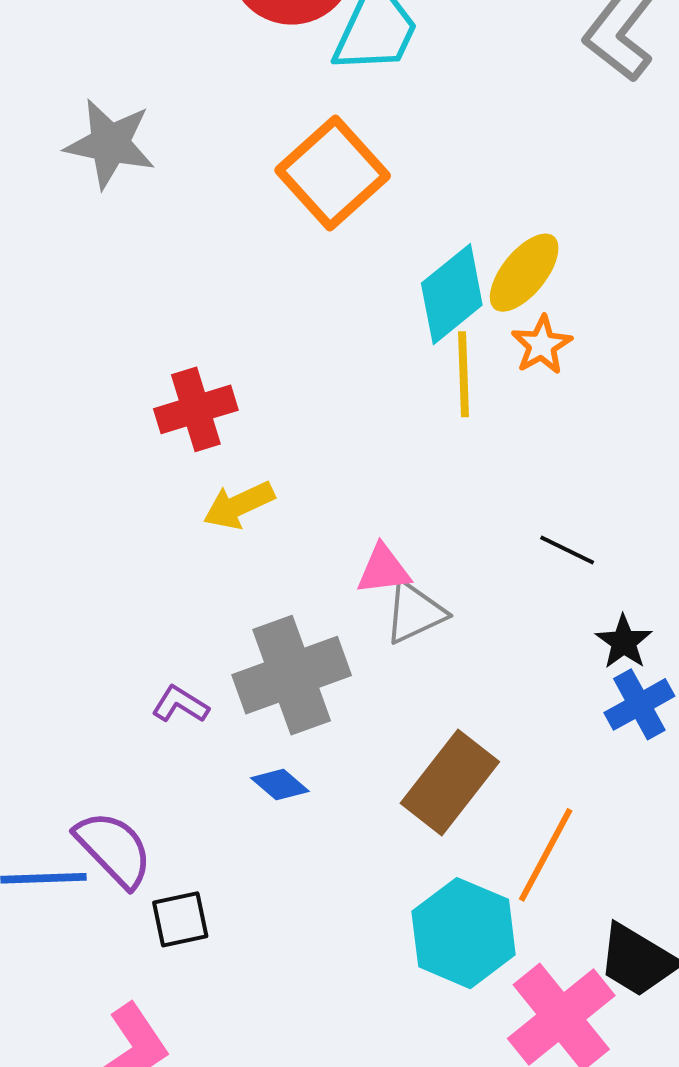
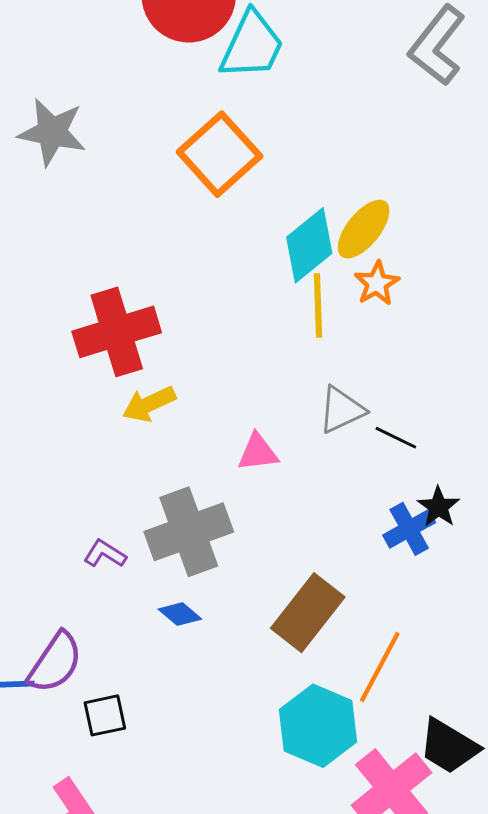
red cross: (196, 409) -> (117, 332), size x1.4
gray triangle: (415, 613) -> (342, 410), moved
blue cross: (639, 704) -> (409, 529), moved
purple semicircle: (114, 849) -> (55, 663), turned 78

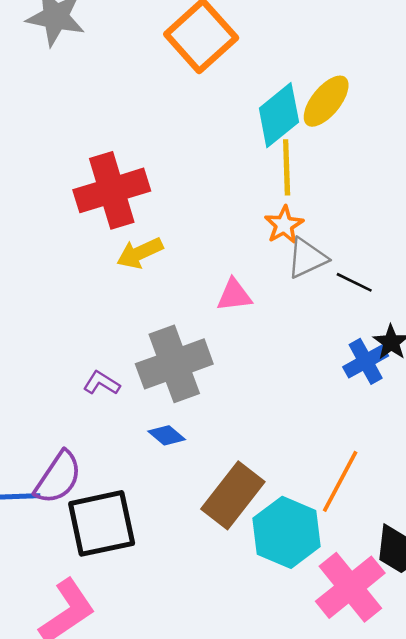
orange star: (377, 283) -> (284, 225), moved
brown rectangle: (308, 613) -> (233, 495), moved
black square: (105, 715) -> (102, 523), size x1.8

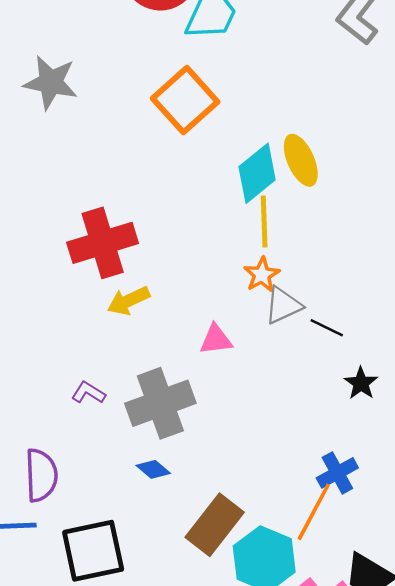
yellow ellipse: (326, 101) -> (301, 160), turned -63
blue cross: (366, 361) -> (337, 473), moved
purple L-shape: (102, 383) -> (88, 393), moved
purple semicircle: (58, 477) -> (41, 475), moved, turned -36

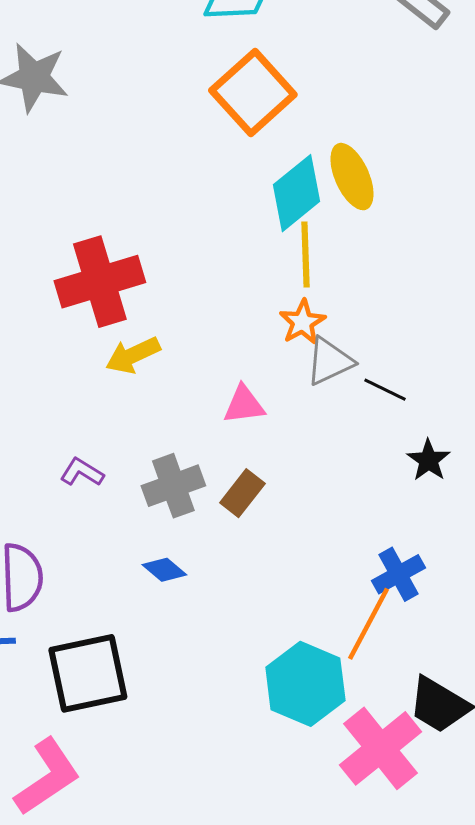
orange square: (185, 100) -> (253, 93), moved
gray cross: (160, 403) -> (173, 486), size x0.7
brown rectangle: (215, 525) -> (242, 493), moved, size x0.6

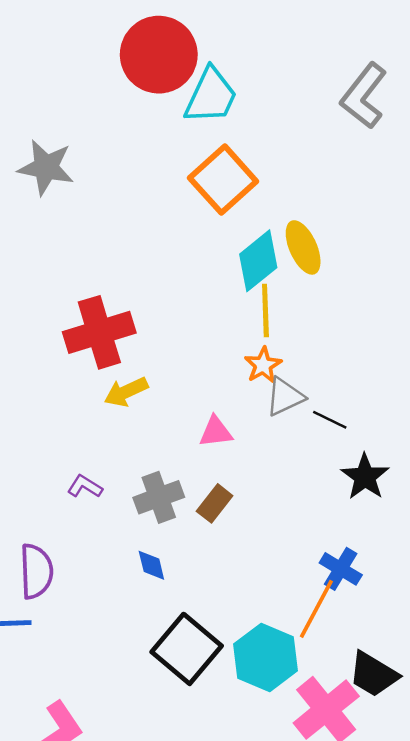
black star: (429, 460) -> (365, 477), size x1.4
blue diamond: (164, 570) -> (151, 565), turned 36
blue cross: (399, 574) -> (341, 569), turned -30
black square: (88, 673) -> (187, 649), moved, turned -38

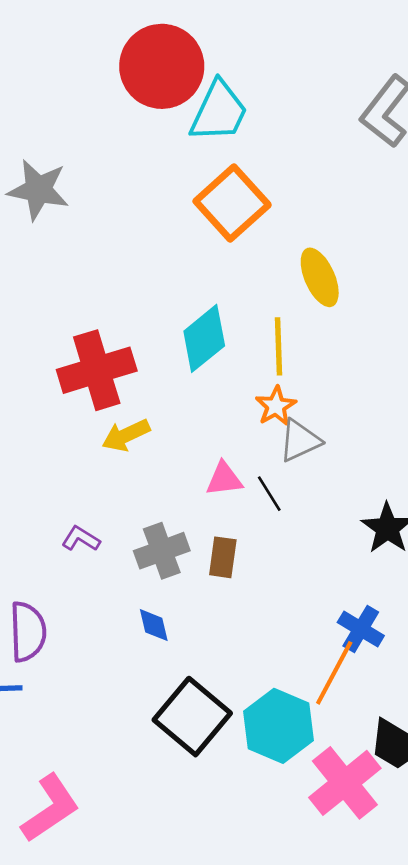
cyan diamond: (258, 261) -> (204, 338), moved
black line: (330, 420) -> (269, 494), moved, turned 32
brown rectangle: (215, 503) -> (223, 557), turned -30

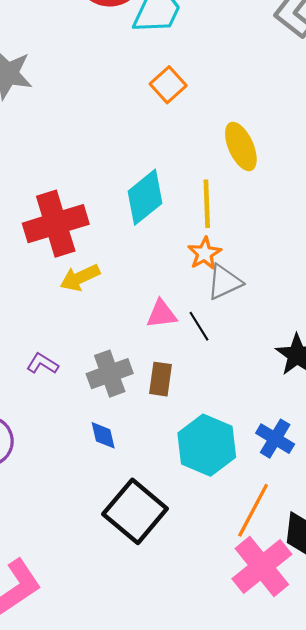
orange square: (232, 203) -> (168, 85), size x0.6
orange line: (334, 673) -> (253, 510), moved
cyan hexagon: (279, 726) -> (207, 445), moved

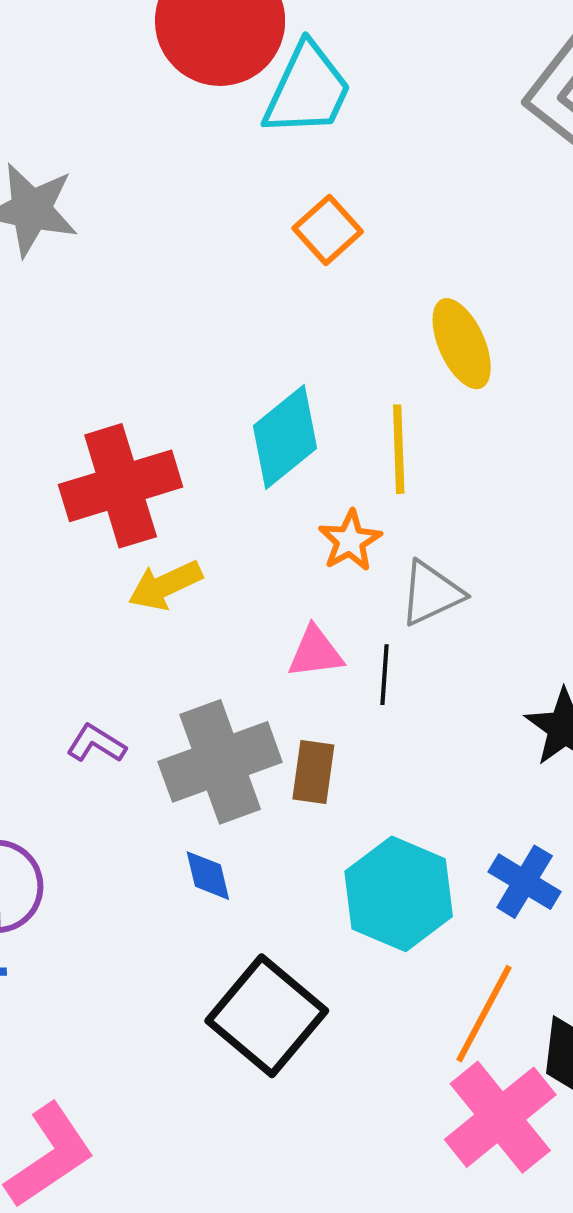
orange star: (205, 253) -> (350, 541), moved
black line: (199, 326) -> (384, 675), turned 36
gray cross: (110, 374) -> (220, 762), size x1.4

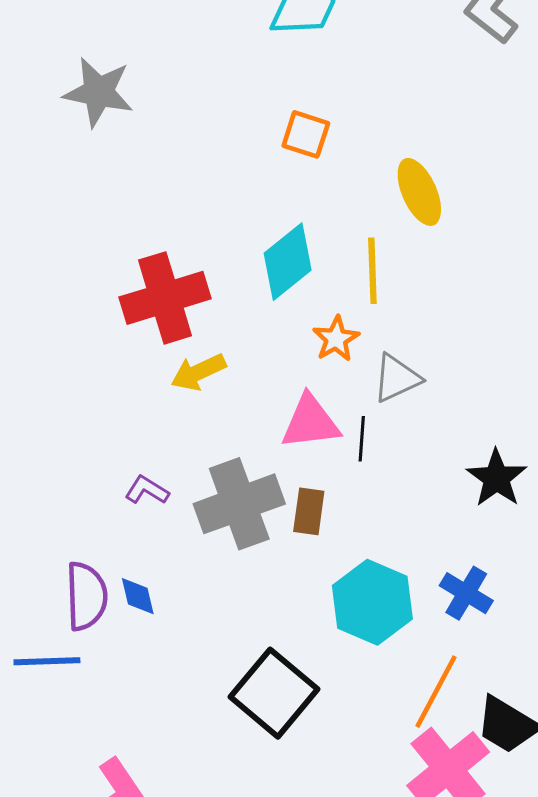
orange square: (328, 230) -> (306, 134), moved, turned -30
pink triangle: (315, 652) -> (310, 422), size x1.4
blue diamond: (208, 876) -> (138, 596), moved

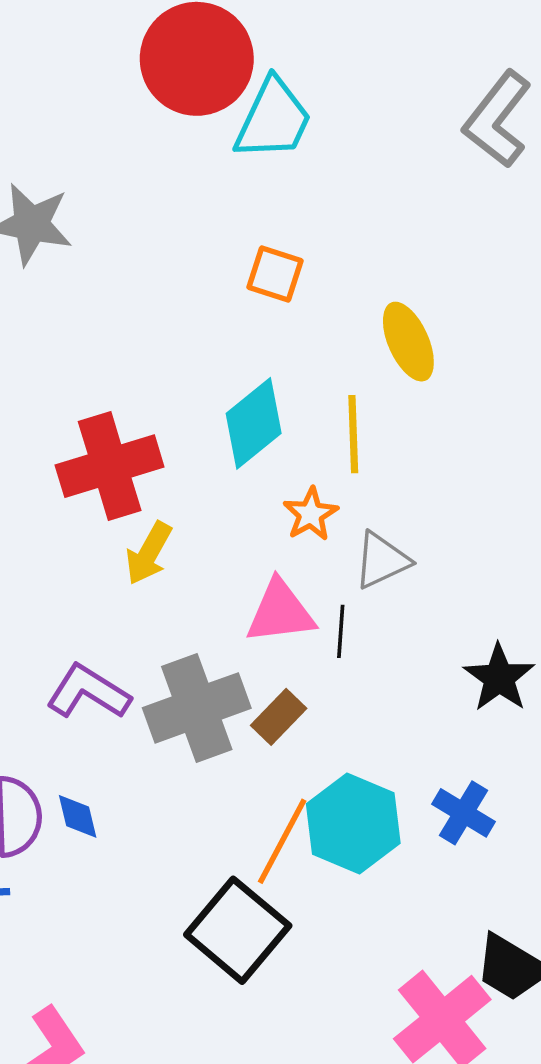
yellow arrow: (198, 372) -> (149, 553), turned -36
purple L-shape: (147, 490) -> (88, 692), size x1.6
brown rectangle: (309, 511) -> (279, 717), turned 36
orange line: (436, 692) -> (282, 841), moved

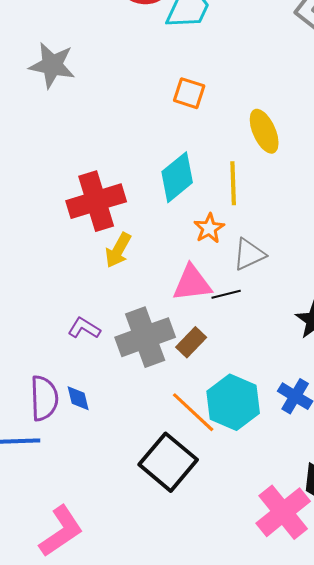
black line: (341, 631) -> (226, 294), turned 72
purple L-shape: (88, 692) -> (84, 328), size x0.7
orange line: (282, 841) -> (193, 412), turned -75

